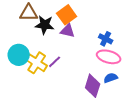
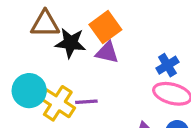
blue cross: (106, 39) -> (167, 65), turned 32
purple line: (55, 62) -> (86, 102), turned 40

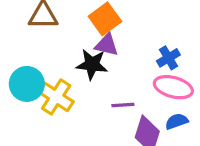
black star: (71, 43) -> (92, 64), moved
purple line: (86, 102) -> (123, 105), moved

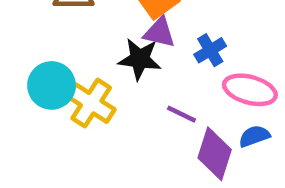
blue cross: (168, 58) -> (210, 50), moved
purple line: (123, 105) -> (182, 114), turned 30

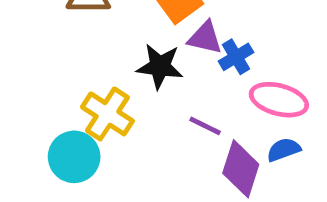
purple triangle: (159, 33) -> (205, 38), moved
cyan circle: (51, 85) -> (74, 157), moved

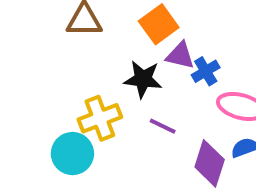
yellow cross: (107, 114) -> (100, 118), turned 36
purple line: (205, 126) -> (163, 126), moved

